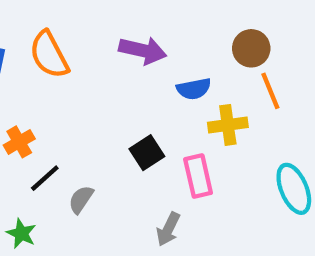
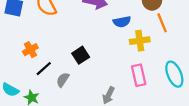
black square: (147, 153) -> (81, 55), moved
pink rectangle: (198, 176) -> (139, 75), moved

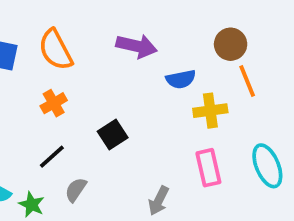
orange cross: (30, 50) -> (54, 103), moved
gray semicircle: (63, 80) -> (76, 190), moved

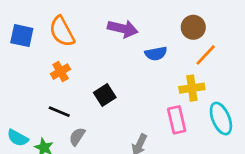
orange line: (247, 81) -> (206, 55), turned 65
yellow cross: (210, 111) -> (192, 88), moved
black line: (52, 157) -> (59, 112), turned 65

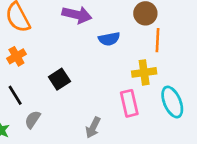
orange line: (206, 55) -> (157, 40), turned -40
black line: (59, 112) -> (15, 95), turned 35

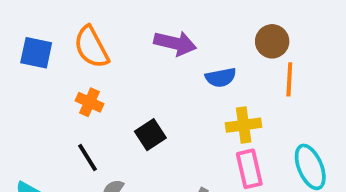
orange cross: (16, 56) -> (89, 102), turned -36
yellow cross: (144, 72) -> (244, 125), moved

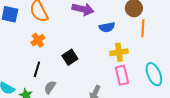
orange cross: (89, 102) -> (38, 40), turned 32
black line: (88, 157) -> (37, 69), turned 49

